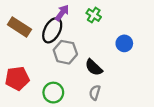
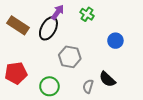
gray hexagon: (65, 52) -> (70, 57), moved
black semicircle: (94, 67) -> (107, 79), moved

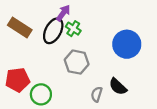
green cross: (87, 14) -> (73, 29), moved
blue circle: (115, 41) -> (127, 44), size x1.6
green circle: (49, 86) -> (41, 94), moved

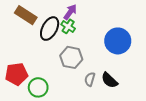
purple arrow: (63, 13) -> (70, 12), moved
brown rectangle: (20, 27) -> (26, 15), moved
gray semicircle: (97, 94) -> (90, 79), moved

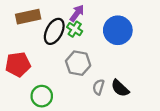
brown rectangle: (26, 15) -> (28, 17), turned -45
blue circle: (118, 41) -> (118, 30), moved
red pentagon: (16, 74) -> (18, 64), moved

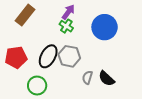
brown rectangle: (28, 17) -> (25, 15), turned -40
black ellipse: (54, 31) -> (48, 56), moved

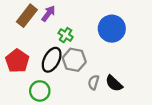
purple arrow: (68, 12) -> (48, 14), moved
green cross: (66, 26) -> (66, 35), moved
red pentagon: (16, 57) -> (17, 61), turned -30

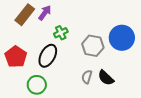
blue circle: (112, 29) -> (122, 38), moved
green cross: (66, 35) -> (61, 33), turned 32
gray hexagon: (74, 60) -> (93, 46), moved

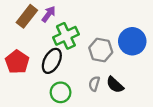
green cross: (61, 33) -> (66, 36), size x1.6
green circle: (37, 85) -> (61, 92), moved

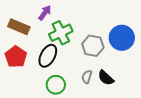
brown rectangle: (27, 16) -> (19, 27), moved, turned 75

